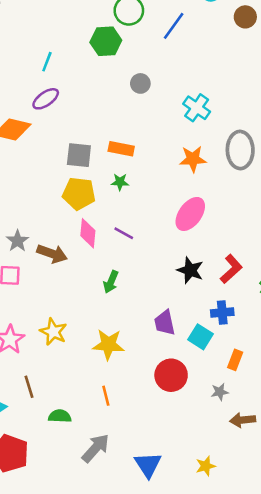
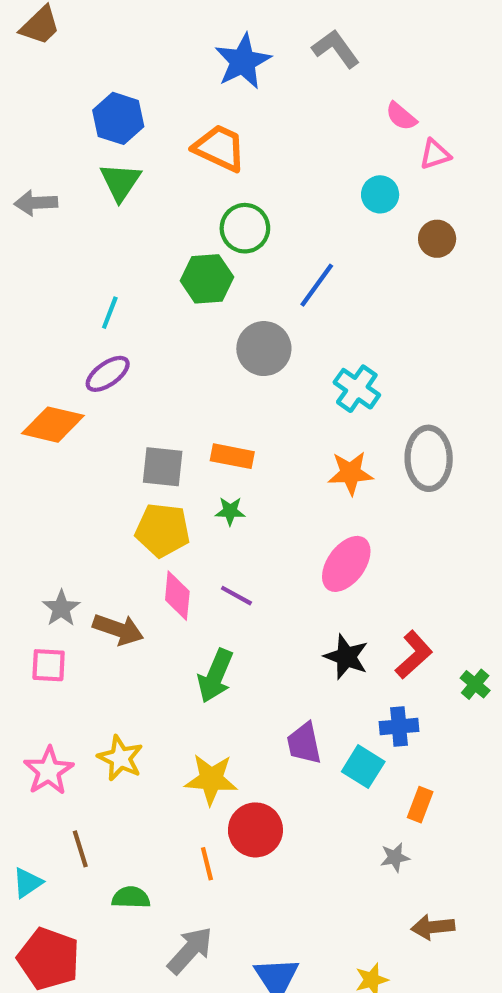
blue line: (174, 26) -> (317, 285), moved
gray circle: (140, 83) -> (264, 349), size x1.6
green arrow: (111, 282) -> (215, 676), size x1.4
red circle: (171, 375) -> (255, 830), moved
brown arrow: (243, 420) -> (433, 927), moved

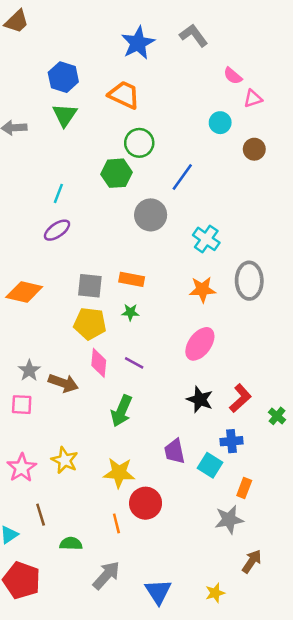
orange diamond: (53, 425) -> (24, 292), moved
gray star: (395, 857) -> (229, 520), size x1.6
brown arrow: (433, 927) -> (252, 561), turned 130

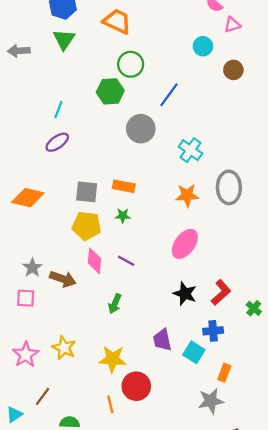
green arrow: (122, 411) -> (115, 304), size x0.7
brown line: (41, 515) -> (43, 396), turned 54

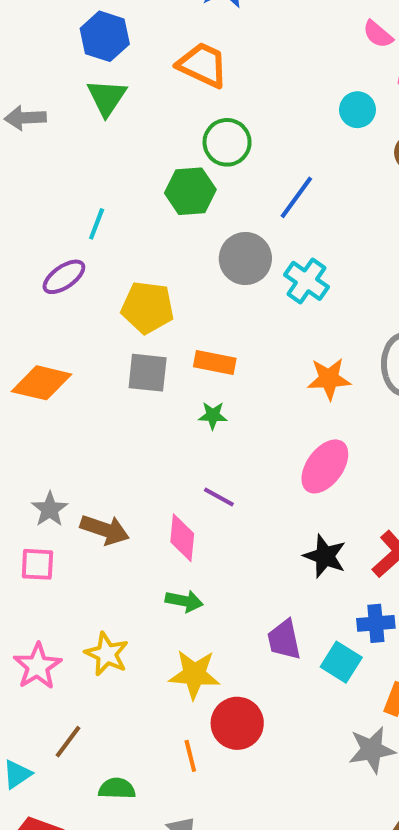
purple ellipse: (57, 142) -> (64, 277), moved
cyan cross: (190, 150) -> (307, 281), moved
yellow pentagon: (87, 226) -> (148, 307), moved
pink diamond: (94, 261) -> (182, 538), moved
green arrow: (115, 304) -> (184, 601), moved, turned -102

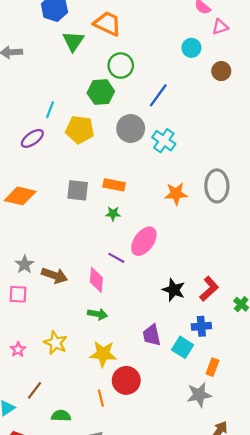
green triangle: (107, 97) -> (73, 41), moved
yellow pentagon: (148, 307) -> (80, 130), moved
pink ellipse: (325, 466) -> (144, 241), moved
pink star: (37, 666) -> (18, 349), size x0.6

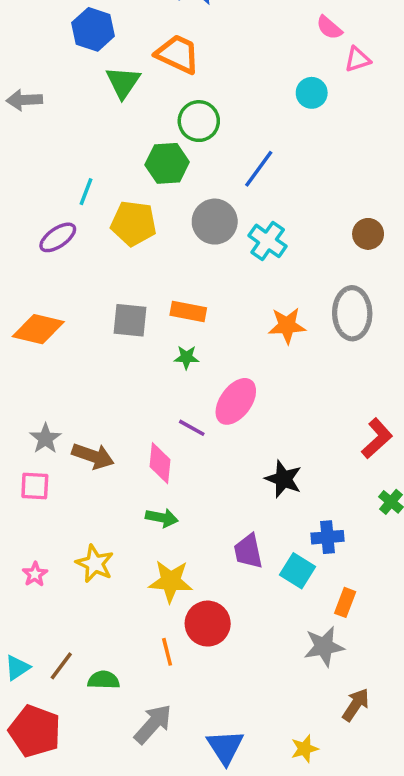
brown circle: (221, 71) -> (368, 234), moved
red L-shape: (209, 289) -> (377, 438), moved
brown line: (35, 390) -> (61, 666), moved

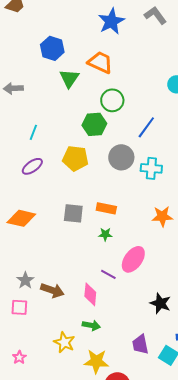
cyan line: (86, 192) -> (33, 132), moved
cyan cross: (268, 241) -> (151, 168), turned -30
yellow star: (95, 564) -> (64, 342), moved

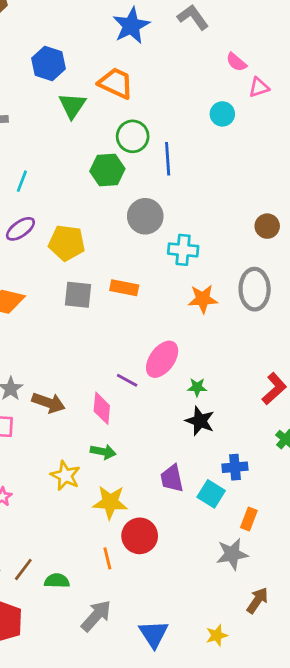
blue line: (146, 127) -> (168, 159), moved, turned -40
yellow pentagon: (75, 158) -> (67, 243), moved
cyan cross: (151, 168) -> (183, 250), moved
green star: (105, 234) -> (197, 387), moved

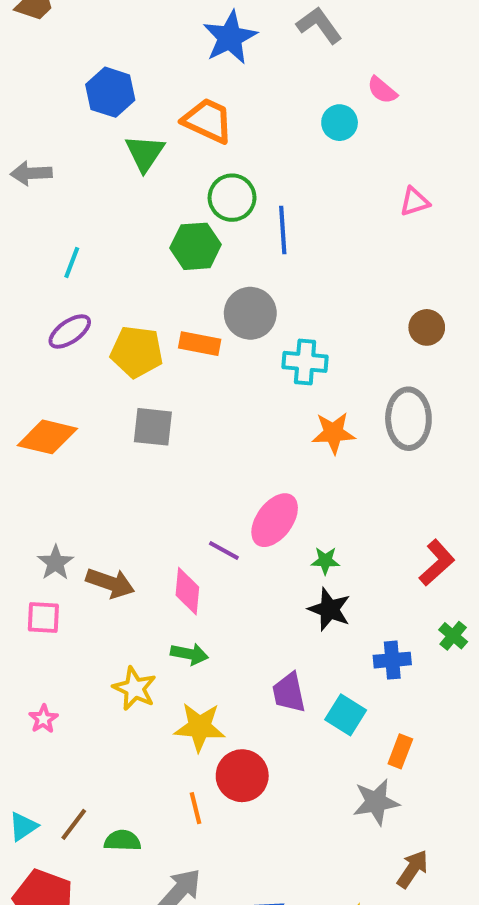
pink triangle: (259, 87) -> (415, 202), moved
cyan circle: (222, 114) -> (340, 123), moved
orange rectangle: (124, 288) -> (200, 344), moved
blue cross: (235, 467) -> (392, 660), moved

